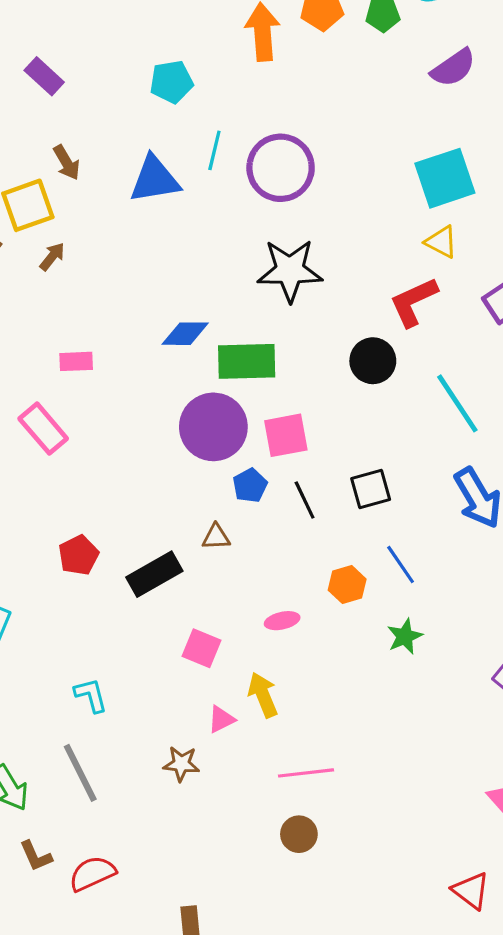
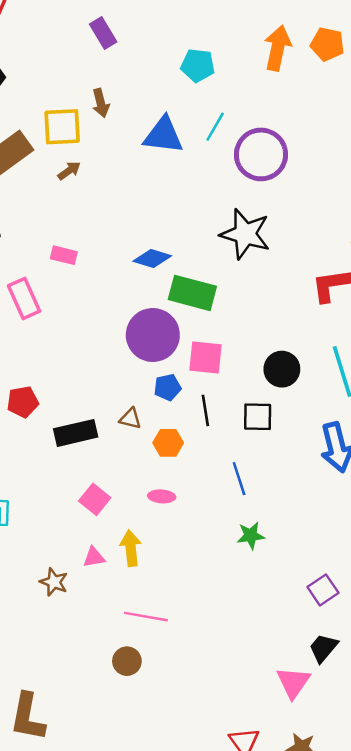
black circle: (373, 361) -> (282, 369), moved
blue line: (401, 564) -> (239, 479), moved
orange hexagon: (347, 585) -> (168, 443), moved

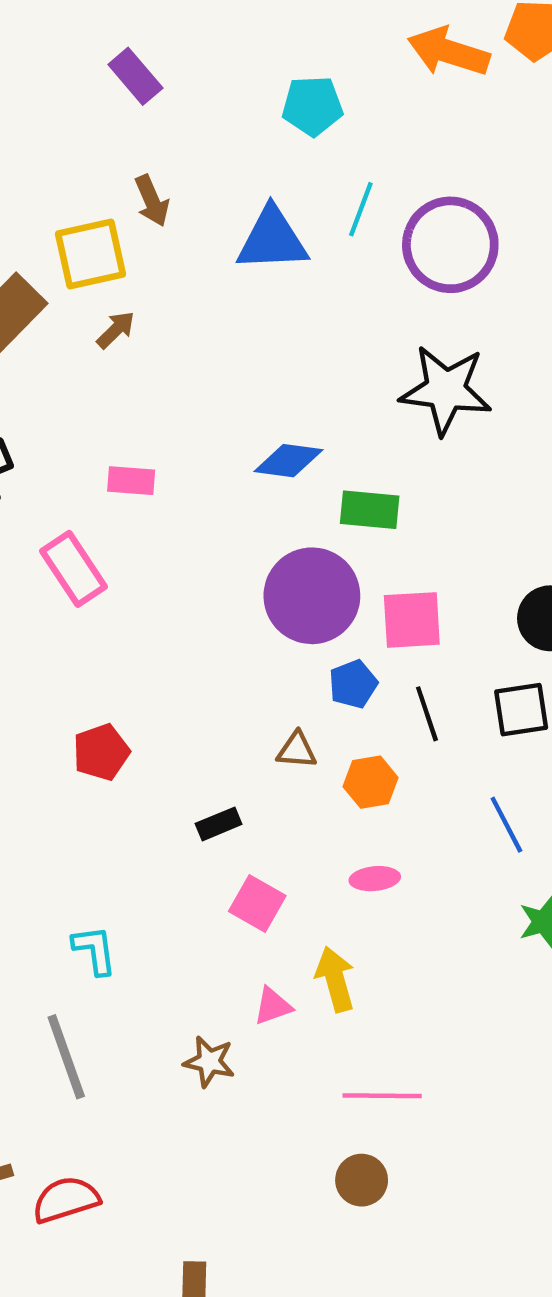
orange arrow: (278, 48) -> (448, 52), turned -75
green rectangle: (192, 293) -> (370, 510), size x0.7
black rectangle: (76, 433) -> (219, 824), moved, size x0.6

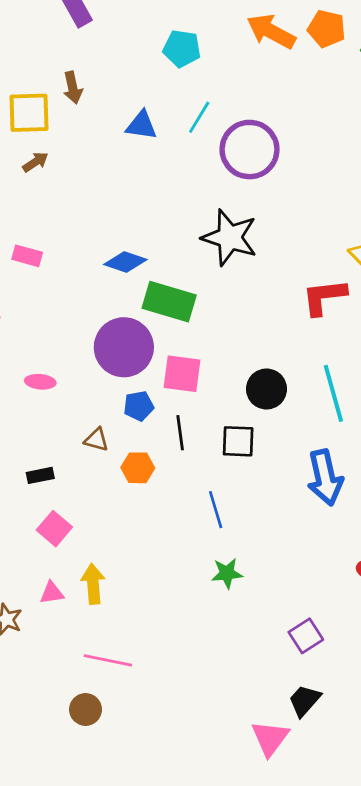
blue triangle: (272, 239) -> (141, 125), size x0.7
green rectangle: (370, 510) -> (169, 302), size x1.4
pink ellipse: (375, 879) -> (40, 382), moved

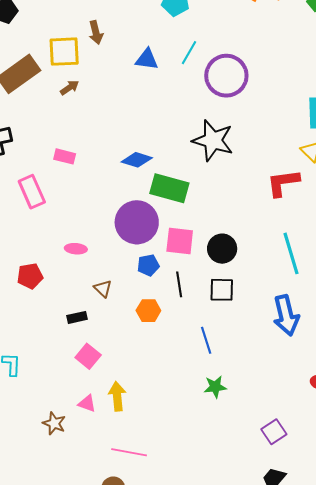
black circle: (266, 389) -> (222, 249), moved
brown triangle: (96, 440) -> (103, 289), moved, turned 30
pink triangle: (52, 593) -> (87, 403), turned 30

